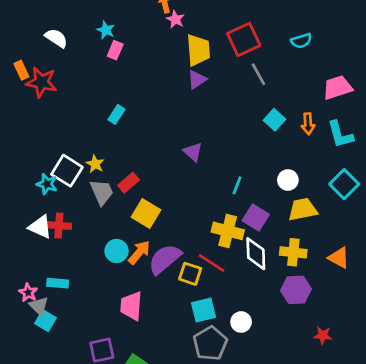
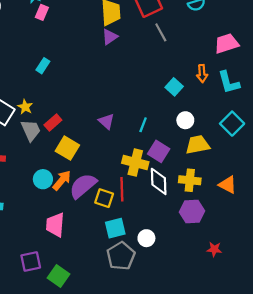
cyan square: (275, 120) -> (174, 87), moved
purple triangle: (193, 152) -> (106, 121), moved
red line: (212, 263) -> (122, 189), turned 55

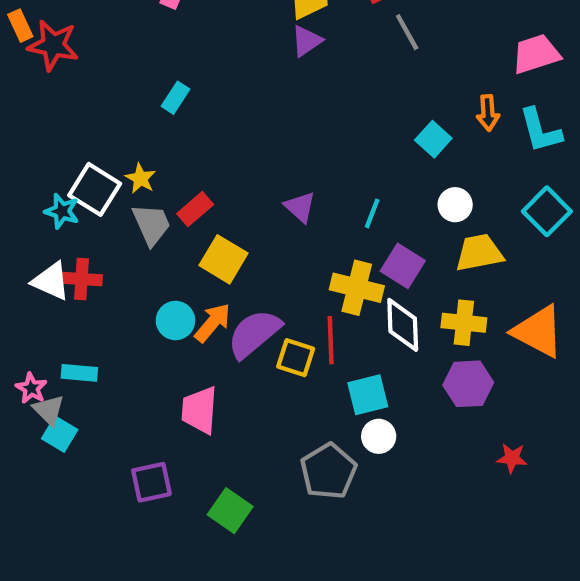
orange triangle: (228, 185) -> (538, 331), size x1.5
cyan square: (115, 228) -> (368, 395), moved
green square: (59, 276) -> (230, 511), moved

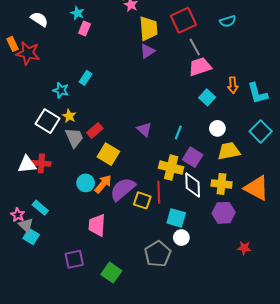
pink trapezoid: (536, 54) -> (200, 67), moved
cyan star: (62, 211) -> (61, 90), moved
white triangle: (51, 281) -> (27, 164), turned -30
cyan rectangle: (79, 373) -> (40, 208), turned 35
cyan square: (368, 395) -> (176, 218), turned 30

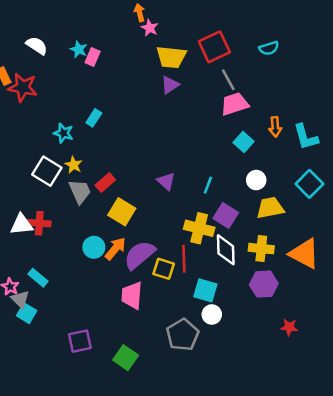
cyan star: (77, 13) -> (79, 49), moved
yellow trapezoid: (148, 28) -> (171, 57), turned 100
pink trapezoid: (97, 225) -> (132, 295), moved

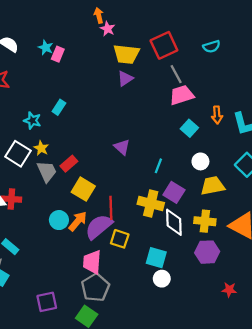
purple triangle: (166, 181) -> (122, 147), moved
red line: (184, 259) -> (111, 208), moved
gray pentagon: (183, 335) -> (95, 287), moved

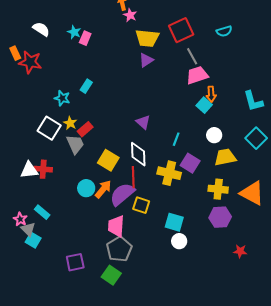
orange arrow: (217, 115) -> (211, 94), moved
red rectangle: (69, 164) -> (85, 129), moved
white diamond: (174, 222) -> (138, 154), moved

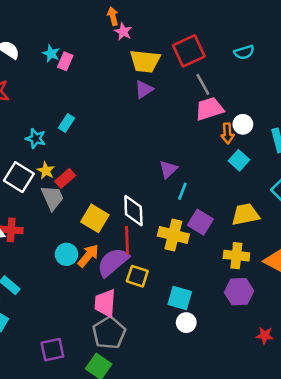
cyan square: (204, 105) -> (239, 160), moved
purple triangle: (143, 122) -> (168, 169), moved, turned 35
white circle: (214, 135) -> (243, 124), moved

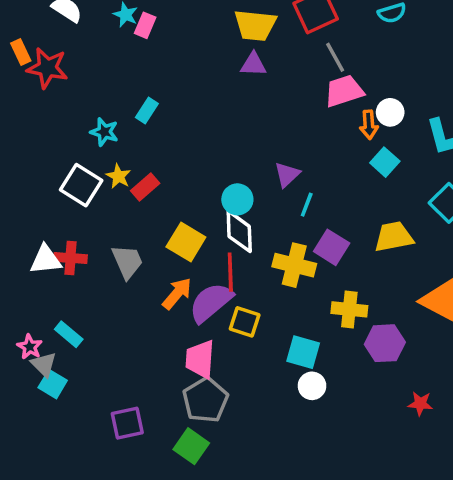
purple triangle: (144, 90) -> (253, 64), turned 36
gray trapezoid: (52, 198) -> (127, 262), moved
cyan circle: (66, 254) -> (237, 199), moved
yellow cross: (236, 256) -> (349, 309), moved

